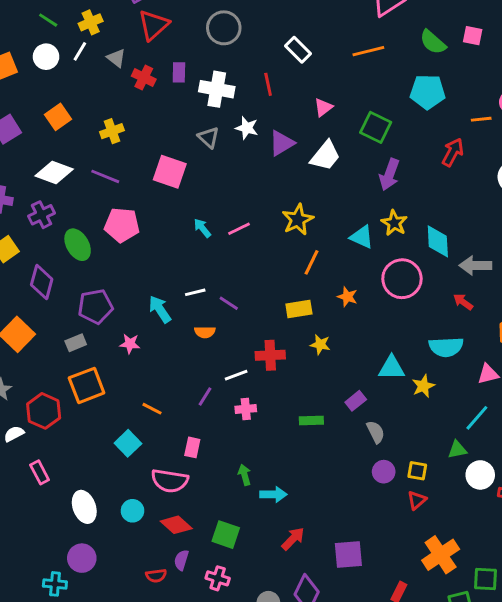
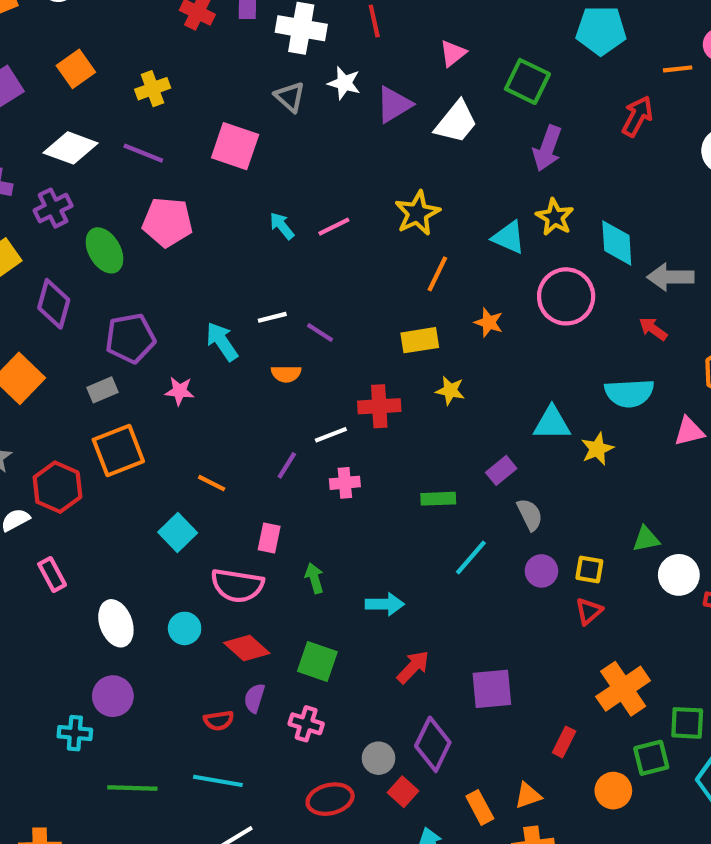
cyan line: (477, 418) -> (471, 557), moved
green arrow: (244, 475) -> (314, 578), moved

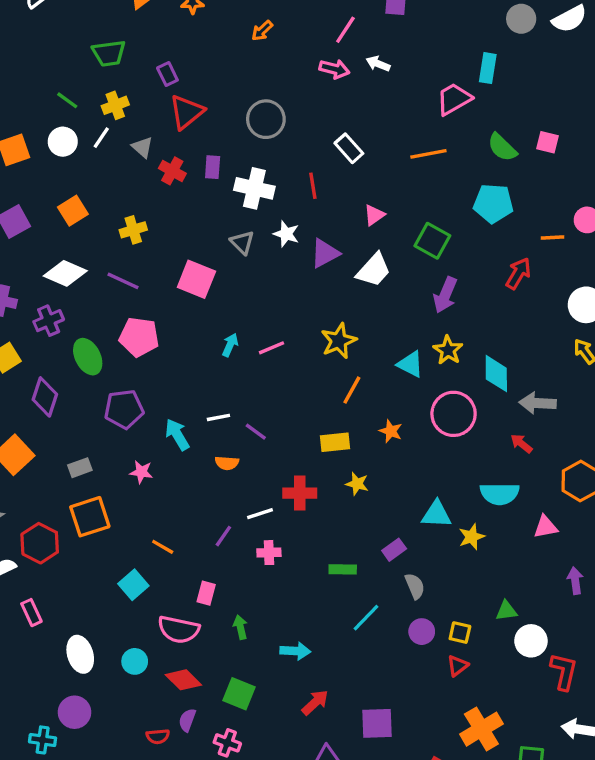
cyan arrow: (282, 226) -> (230, 345), turned 60
purple pentagon: (130, 338) -> (124, 409), moved

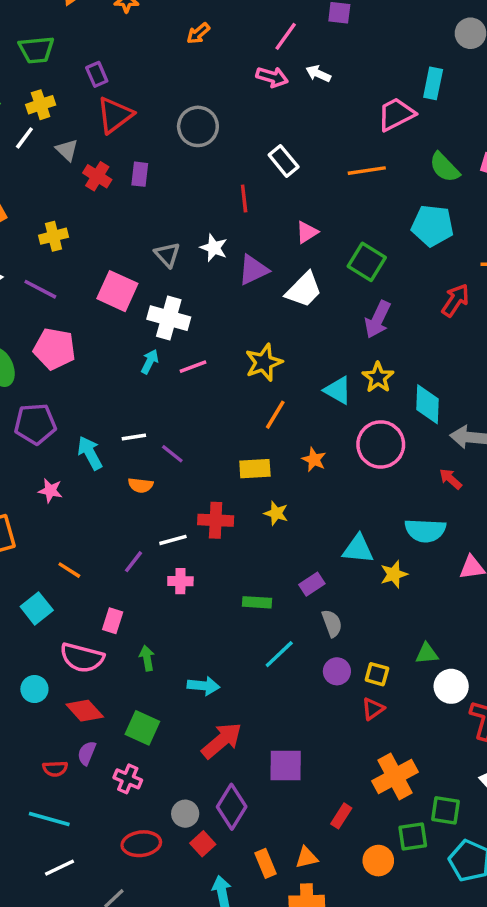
white cross: (254, 188) -> (169, 318), moved
red arrow: (315, 702) -> (222, 741), size x1.4

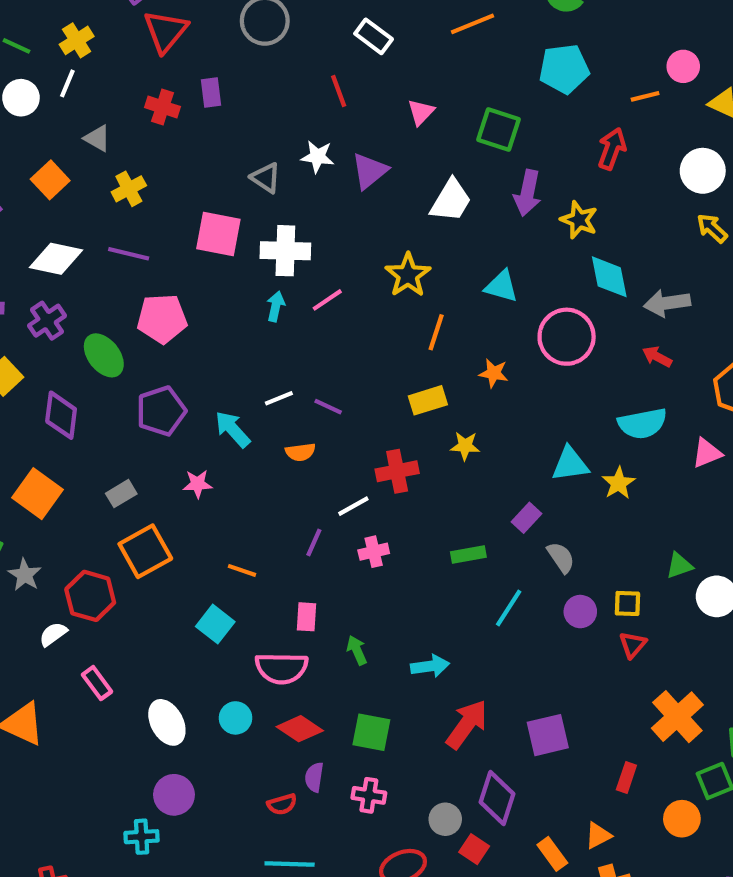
gray triangle: (67, 150) -> (97, 138), moved
white trapezoid: (304, 290) -> (451, 200), moved
yellow star: (378, 377) -> (579, 220), moved

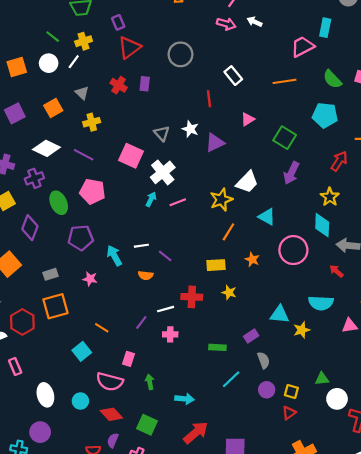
white trapezoid: (451, 200) -> (247, 182), moved
yellow star: (579, 220) -> (330, 197), moved
white cross: (285, 251) -> (163, 172), turned 35

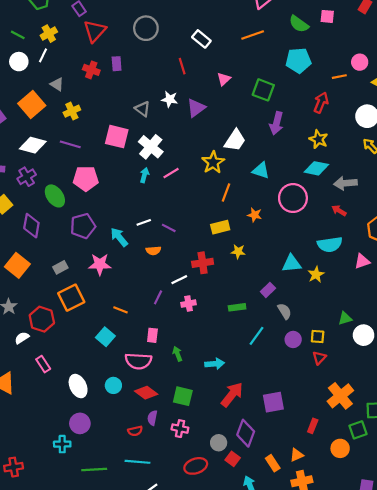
orange square: (53, 108) -> (32, 105), size x1.4
cyan diamond: (322, 225) -> (316, 168), turned -70
pink star: (90, 279) -> (100, 264), size x1.5

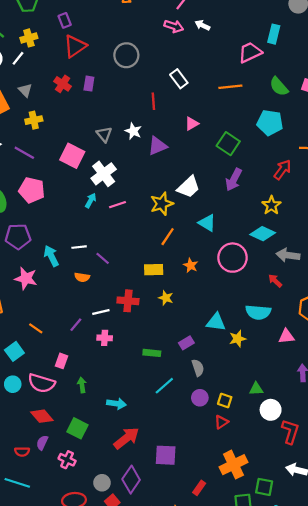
cyan circle: (113, 385) -> (13, 384), moved

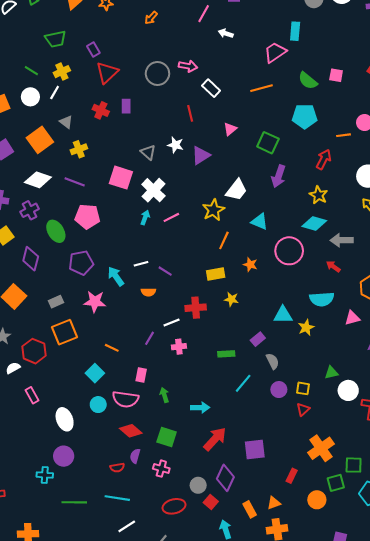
pink arrow: (174, 26) -> (188, 66), moved

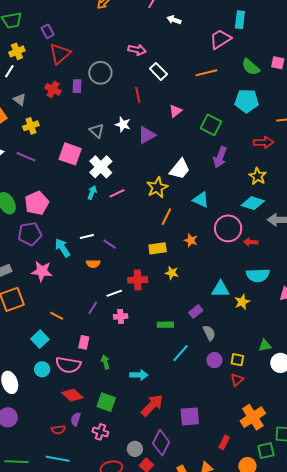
gray circle: (157, 74) -> (100, 73), moved
red arrow: (324, 159) -> (264, 142), turned 60
pink pentagon: (87, 217) -> (37, 203), moved, turned -30
red arrow: (333, 267) -> (251, 242), moved, turned -32

